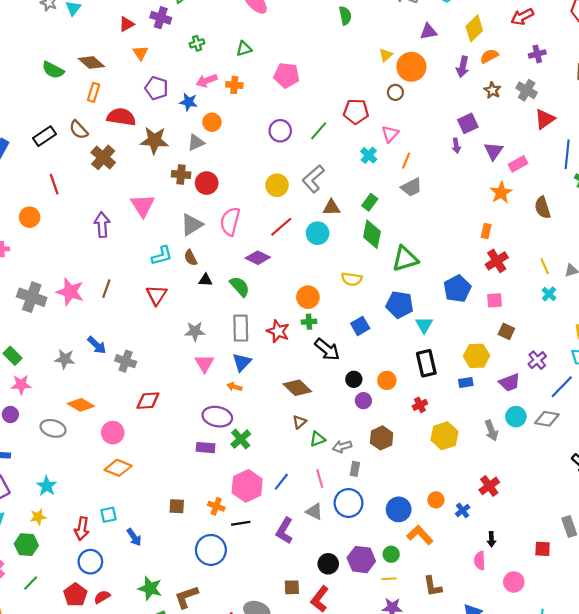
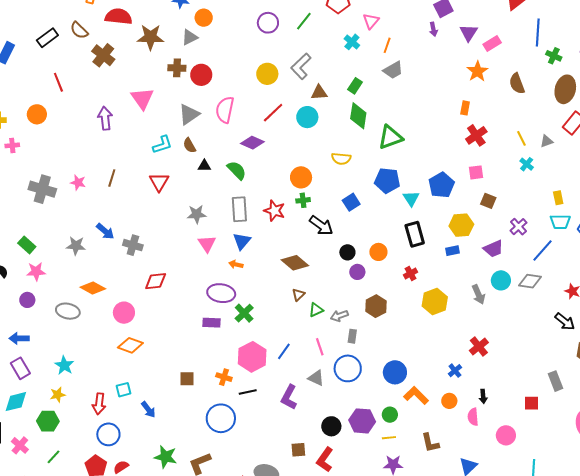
blue pentagon: (457, 289) -> (442, 185), moved
pink star: (70, 292) -> (78, 183), size x0.6
orange circle: (436, 500) -> (449, 401), moved

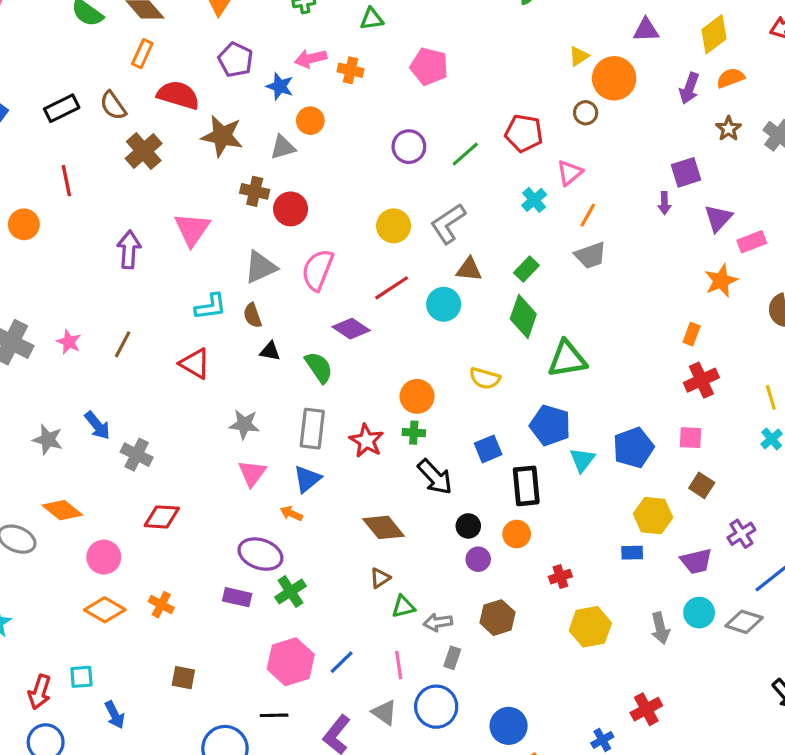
red triangle: (159, 182) -> (195, 364), turned -40
black rectangle: (415, 234) -> (526, 486), moved
orange cross: (224, 377) -> (161, 605), moved

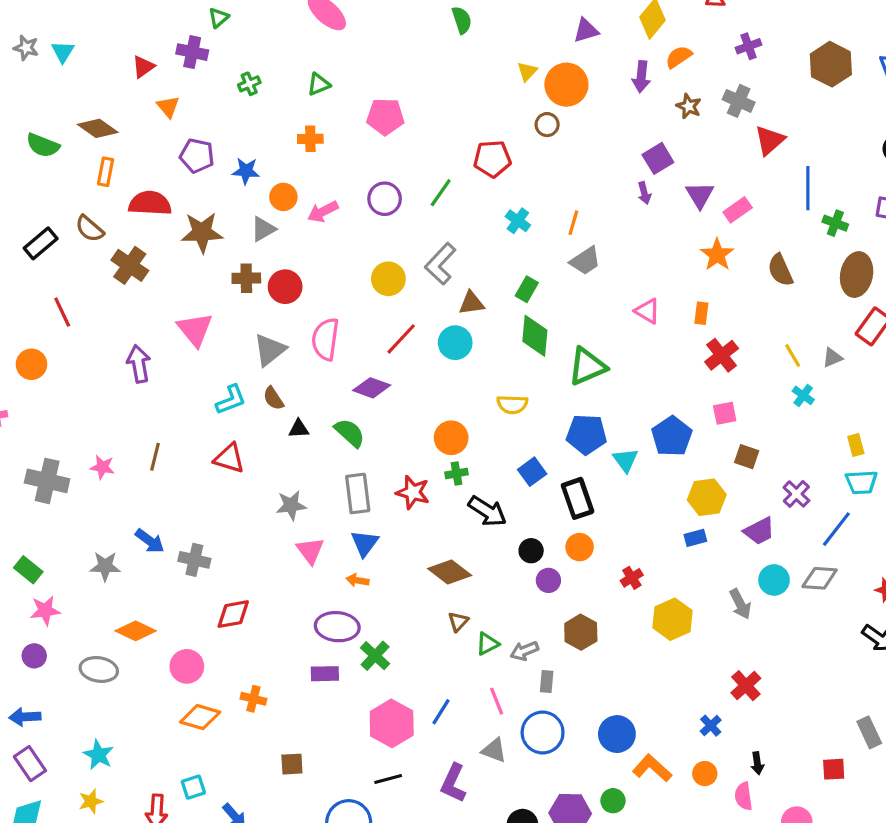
pink arrow: (311, 59) -> (323, 212), moved
pink triangle: (570, 173) -> (647, 311), moved, turned -36

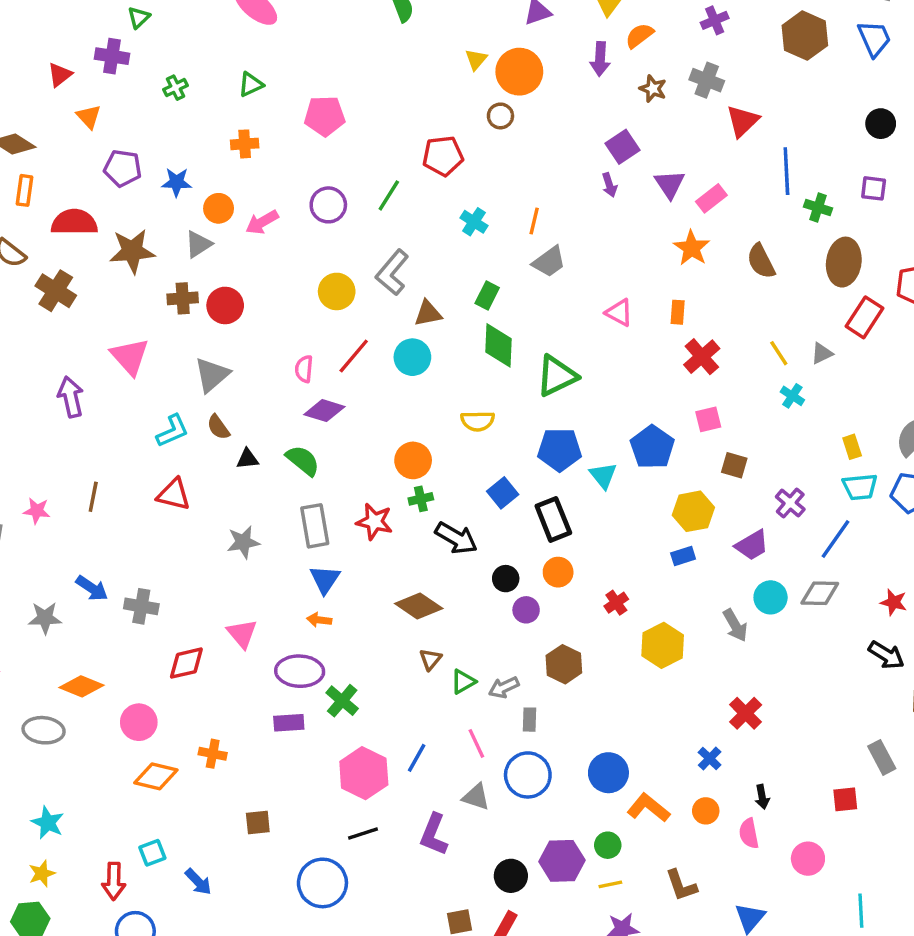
pink semicircle: (325, 339) -> (304, 369), moved, size x0.6
pink triangle: (310, 551) -> (242, 634), moved

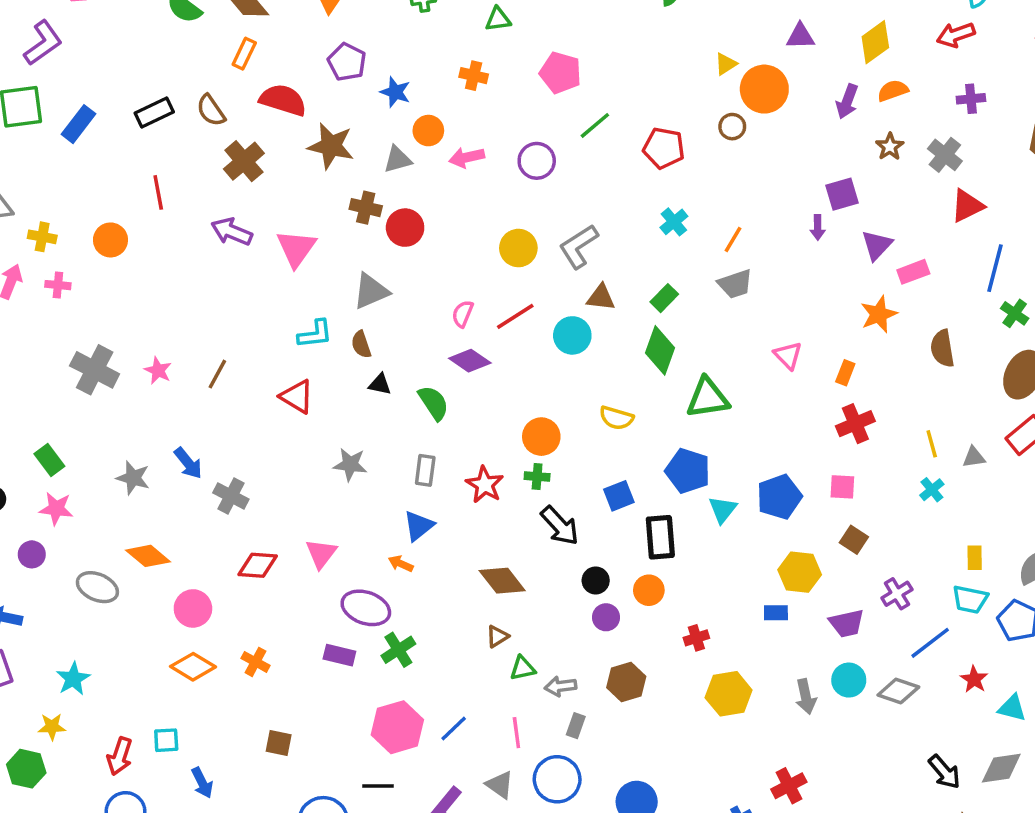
green line: (389, 195) -> (595, 125), moved
purple arrow: (71, 397) -> (232, 232), moved, turned -72
gray rectangle: (315, 526) -> (425, 470), size x0.7
red star: (894, 602) -> (974, 679), moved

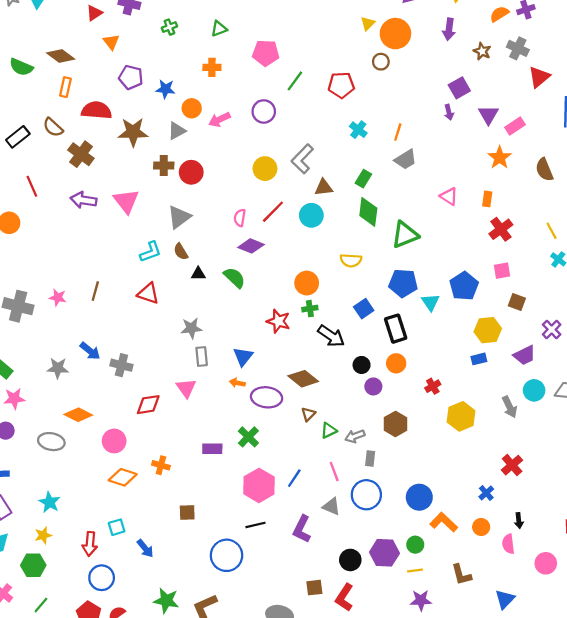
orange semicircle: (893, 91) -> (499, 14), moved
gray rectangle: (425, 470) -> (202, 357), moved
purple ellipse: (366, 608) -> (267, 397), moved

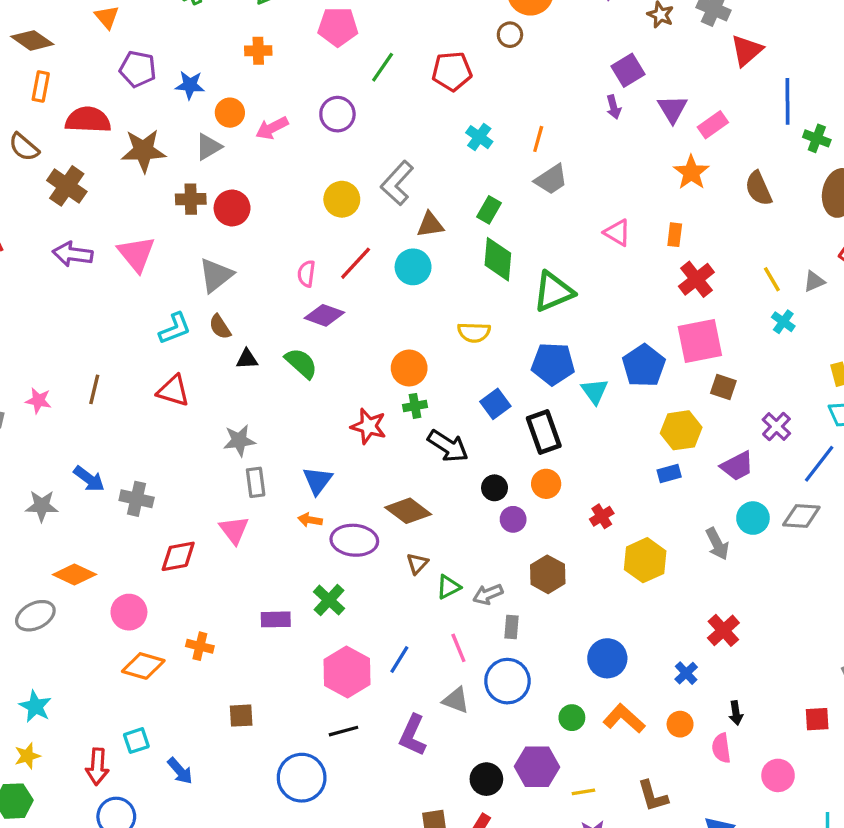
pink square: (502, 271) -> (700, 341), size x1.8
gray ellipse: (51, 442) -> (35, 616), turned -35
blue circle: (419, 497) -> (607, 658), moved
green circle: (415, 545) -> (572, 718), moved

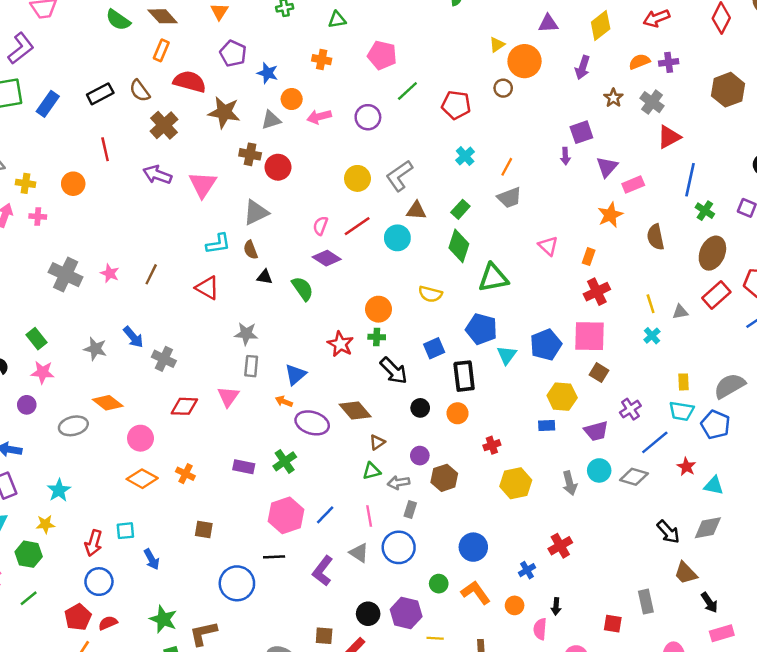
purple circle: (513, 519) -> (420, 456), moved
brown triangle: (417, 563) -> (377, 442), moved

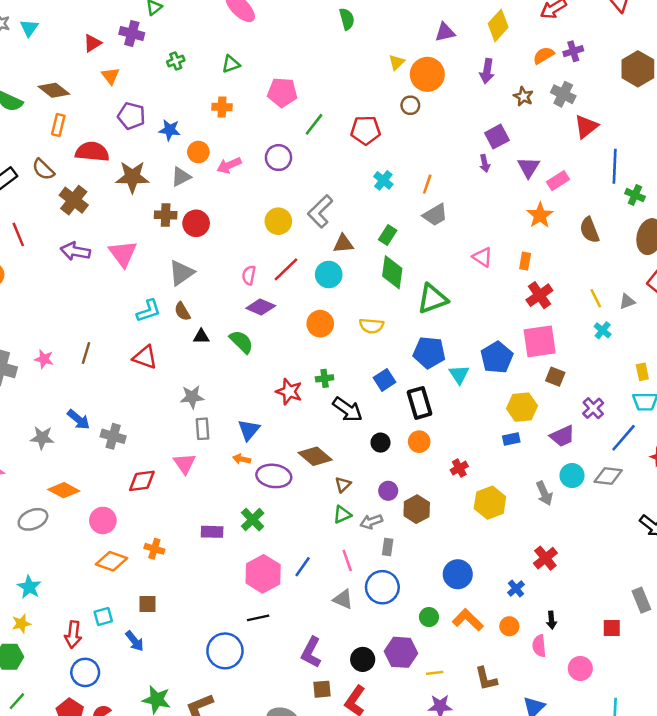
orange circle: (379, 309) -> (320, 324), moved
brown square: (204, 530) -> (147, 604), moved
purple L-shape: (323, 571) -> (311, 652), moved

